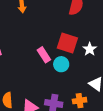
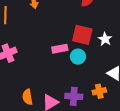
pink rectangle: (44, 55) -> (60, 49), turned -63

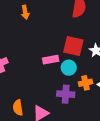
orange cross: (99, 91) -> (86, 83), moved
purple cross: (74, 96) -> (66, 94), moved

